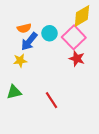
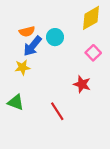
pink square: (74, 37) -> (93, 53), moved, size x0.6
red star: (77, 59) -> (82, 84), moved
green triangle: (14, 92) -> (16, 102), turned 35

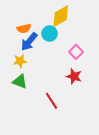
yellow diamond: (91, 18) -> (61, 16), moved
pink square: (93, 53) -> (76, 52), moved
green triangle: (16, 102) -> (20, 81), moved

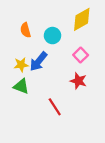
yellow diamond: (61, 16) -> (82, 19), moved
orange semicircle: (24, 28) -> (26, 30), turned 88
blue arrow: (29, 42) -> (38, 61), moved

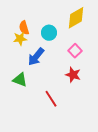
yellow star: (21, 65) -> (20, 39), moved

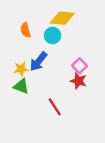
yellow diamond: (76, 18) -> (62, 18), moved, turned 35
yellow star: (20, 39) -> (21, 69), moved
pink square: (75, 51) -> (80, 66), moved

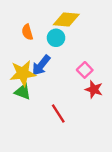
yellow star: (21, 69) -> (23, 73), size x1.6
red star: (78, 81) -> (94, 89), moved

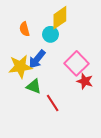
yellow diamond: (66, 19) -> (60, 18), turned -40
pink square: (85, 70) -> (77, 63), size x1.6
green triangle: (23, 92) -> (34, 86), moved

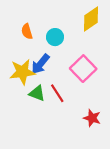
yellow diamond: (60, 18) -> (91, 19), moved
red star: (85, 81) -> (92, 118), moved
red line: (53, 103) -> (57, 93), moved

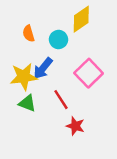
yellow diamond: (91, 19) -> (81, 19), moved
green triangle: (37, 93) -> (27, 103), moved
red star: (92, 118) -> (75, 126), moved

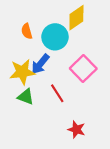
cyan circle: (58, 39) -> (55, 37), size x1.5
red star: (75, 126) -> (76, 129), moved

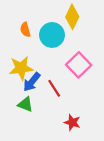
yellow diamond: (76, 18) -> (72, 17), turned -30
blue arrow: (40, 64) -> (32, 82), moved
green triangle: (26, 97) -> (25, 104), moved

